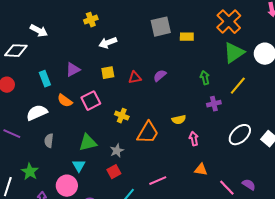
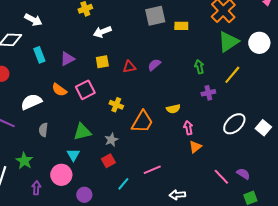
cyan rectangle: (45, 79) -> (39, 55), moved
orange triangle: (201, 170) -> (195, 147), moved, turned -48

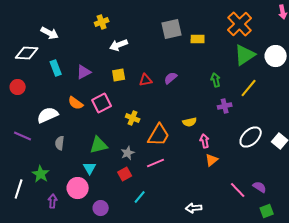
pink line: (152, 170) -> (156, 163), moved

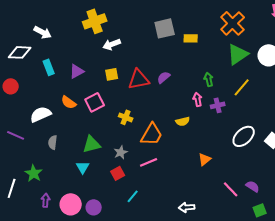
yellow cross: (102, 22) -> (95, 21), size x1.6
red triangle: (146, 80) -> (139, 79), size x1.6
pink arrow: (205, 141) -> (198, 99), moved
pink circle: (78, 188) -> (71, 204), moved

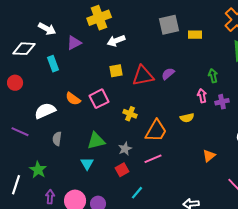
purple triangle: (77, 71) -> (74, 43), moved

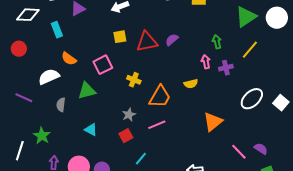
orange semicircle: (73, 99) -> (69, 59), moved
green triangle: (96, 141) -> (87, 91), moved
orange triangle: (209, 156) -> (213, 122), size x1.5
cyan triangle: (87, 164) -> (91, 130), turned -32

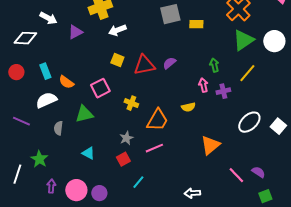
cyan rectangle: (57, 30) -> (45, 71), moved
yellow square: (120, 37) -> (117, 60), turned 32

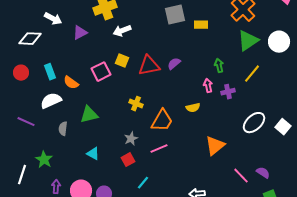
pink square: (100, 88) -> (101, 72), moved

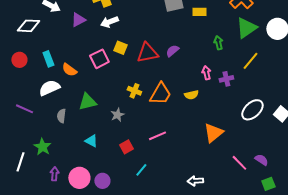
white arrow: (122, 31) -> (109, 22), moved
green arrow: (219, 66) -> (218, 43), moved
orange trapezoid: (162, 121) -> (160, 94), moved
gray star: (131, 139) -> (117, 115), moved

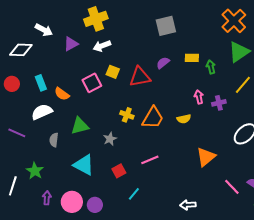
yellow rectangle: (199, 12) -> (192, 58), moved
purple semicircle: (172, 51) -> (163, 63), moved
cyan triangle: (91, 141) -> (84, 165), size x1.6

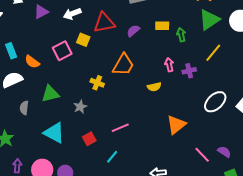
red triangle: (140, 77) -> (104, 23), moved
orange trapezoid: (153, 118) -> (123, 65), moved
cyan line: (134, 194) -> (112, 157), moved

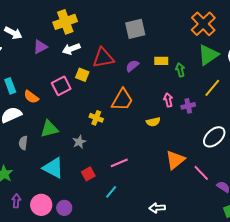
pink line: (202, 155) -> (201, 173), moved

